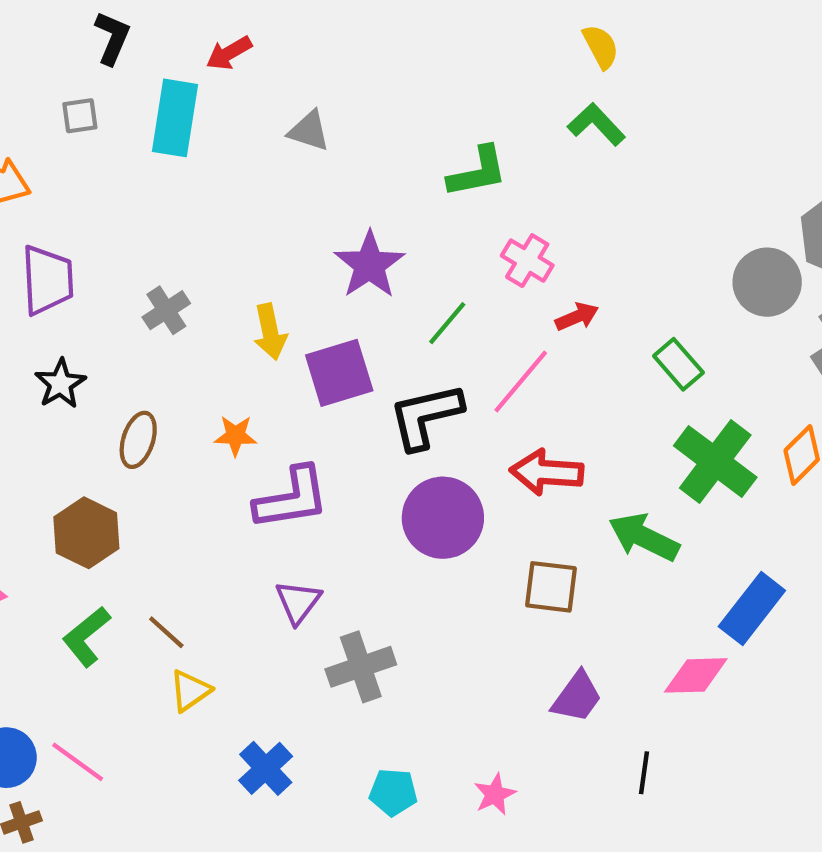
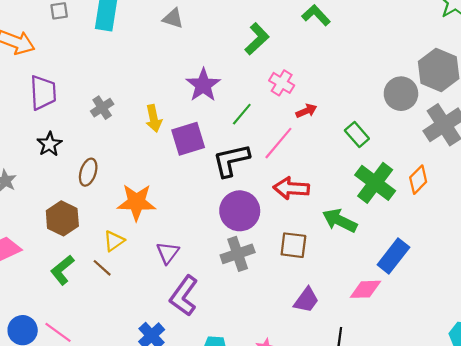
green L-shape: (477, 172) -> (257, 39), turned -32
orange star: (235, 436) -> (137, 202), moved, size x1.8
purple L-shape: (292, 498) -> (184, 296), moved, turned 135
gray cross: (361, 667) -> (238, 254), moved
yellow triangle: (190, 691) -> (114, 241), moved

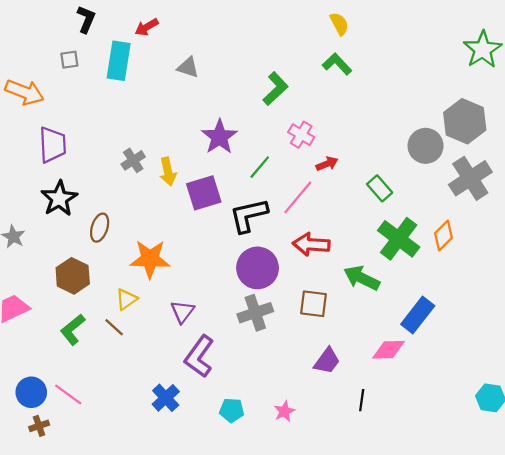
gray cross: (102, 108) -> (133, 160), moved
black star: (49, 144) -> (59, 198), size x1.4

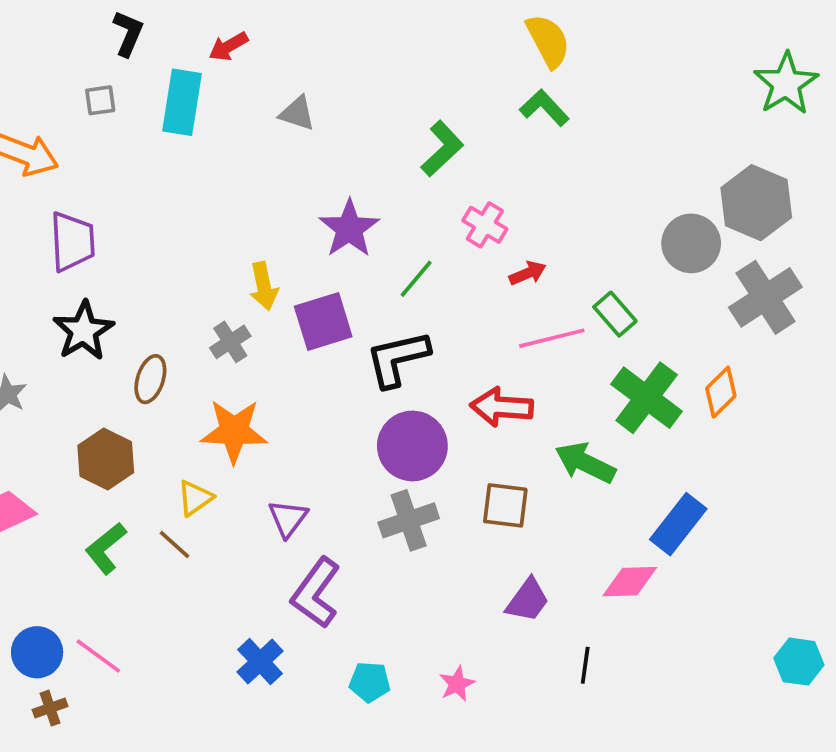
yellow semicircle: (339, 24) -> (548, 41), size x1.4
gray cross: (133, 160) -> (230, 342), moved
pink line: (298, 197) -> (552, 338), moved, turned 36

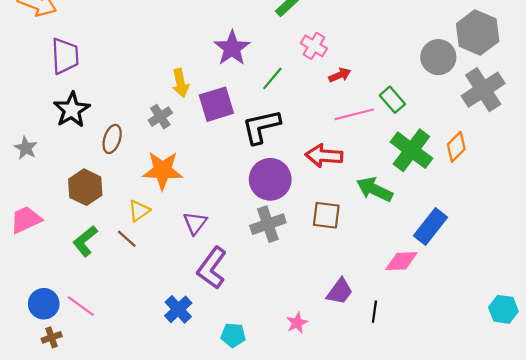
purple trapezoid: (528, 600) -> (340, 291), moved
cyan pentagon: (370, 682) -> (233, 335), moved

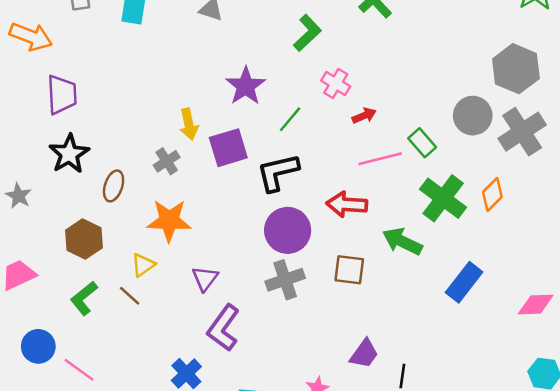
gray circle: (438, 57) -> (473, 116), moved
pink diamond: (401, 261) -> (536, 304), moved
blue circle: (44, 304) -> (38, 346), moved

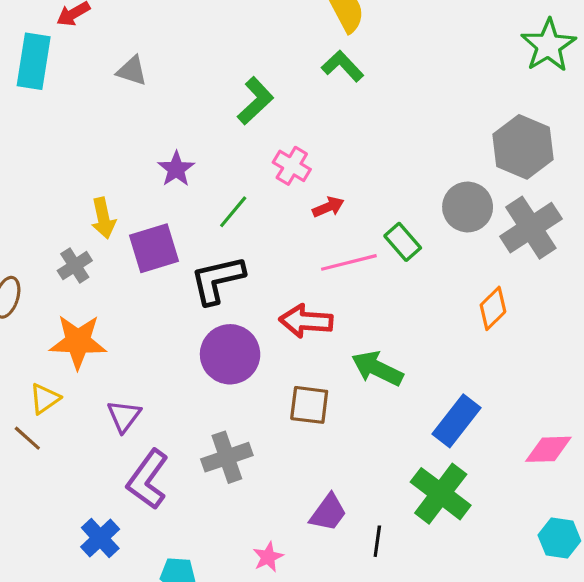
purple star: (246, 86) -> (176, 169), size x0.7
green cross: (443, 198) -> (441, 494), moved
gray cross: (285, 280) -> (227, 457), moved

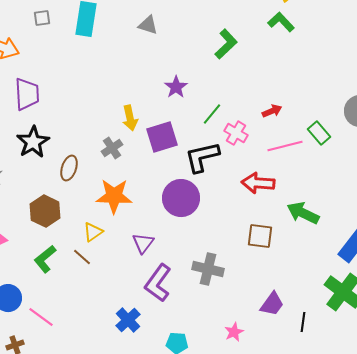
pink cross: (292, 166) -> (236, 133), moved
purple circle: (230, 354) -> (181, 198), moved
gray cross: (227, 457) -> (208, 269), turned 32

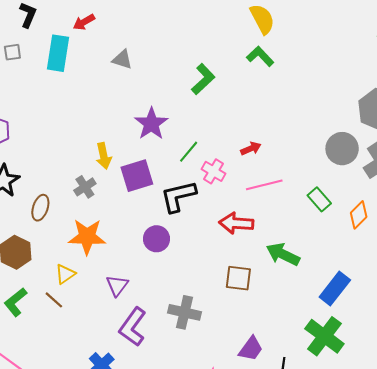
purple star: (176, 87) -> (151, 124), size x1.4
green rectangle: (319, 133) -> (319, 199), moved
purple circle: (181, 198) -> (156, 239), size x0.7

